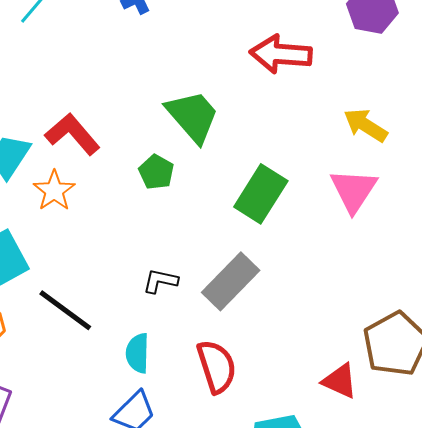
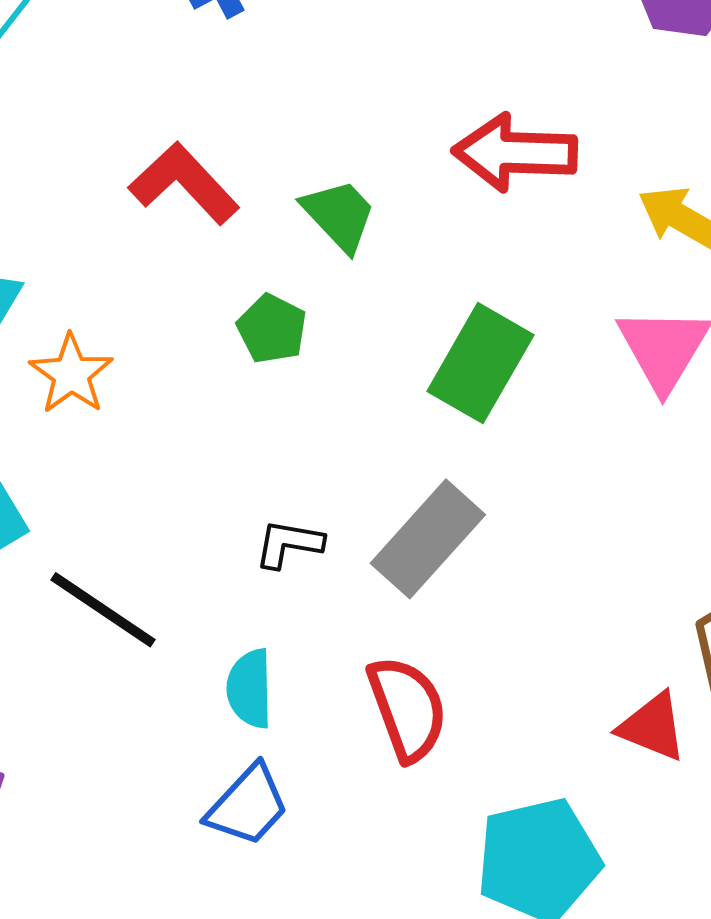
red arrow: (281, 54) -> (515, 153), moved
green trapezoid: (193, 116) -> (339, 215), size x0.7
red L-shape: (73, 134) -> (184, 183), moved

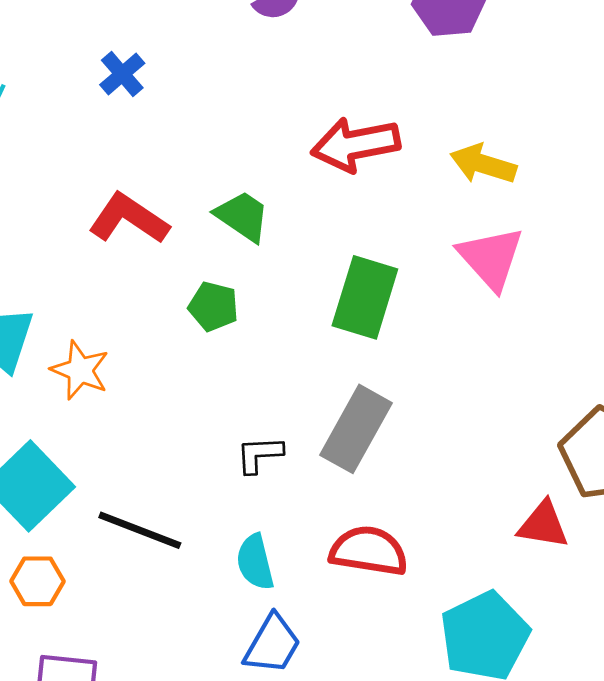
red semicircle: (407, 708) -> (369, 551), turned -48

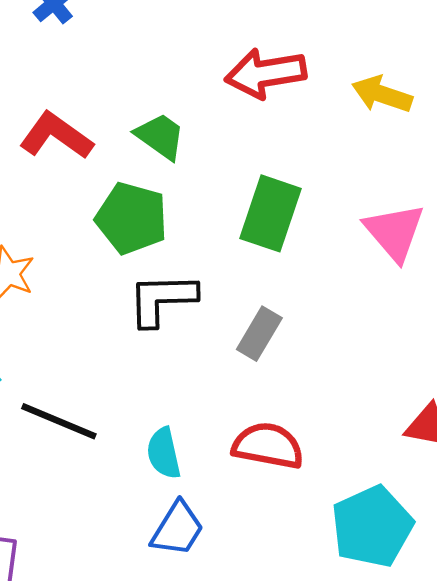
pink triangle: (491, 258) -> (394, 232), moved
green pentagon: (213, 306) -> (132, 218), size x1.6
gray rectangle: (356, 429) -> (259, 334), size x0.7
black L-shape: (259, 454) -> (162, 299), moved, size x1.6

